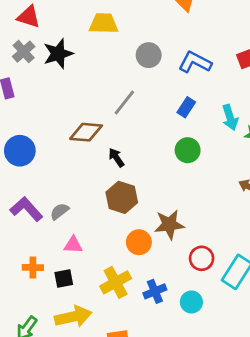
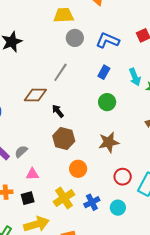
yellow trapezoid: (104, 24) -> (64, 15), moved
brown star: (169, 225) -> (109, 142), moved

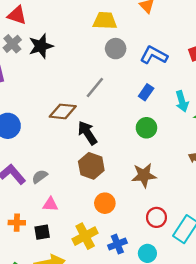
black arrow: (58, 111) -> (87, 133), size x1.5

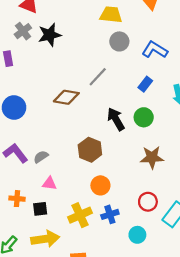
black arrow: (87, 133) -> (116, 119), moved
brown star: (144, 175) -> (152, 157), moved
blue cross: (117, 244) -> (110, 214), moved

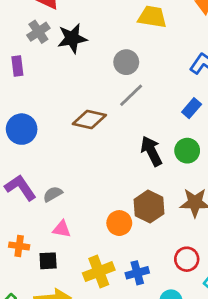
gray circle: (119, 41) -> (126, 62), moved
brown hexagon: (90, 150) -> (149, 207), moved
orange circle: (100, 185) -> (119, 223), moved

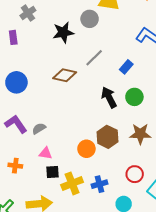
black star: (72, 38) -> (63, 32), moved
gray circle: (126, 62) -> (90, 19), moved
blue rectangle: (192, 108) -> (126, 67), moved
black square: (48, 261) -> (52, 172), moved

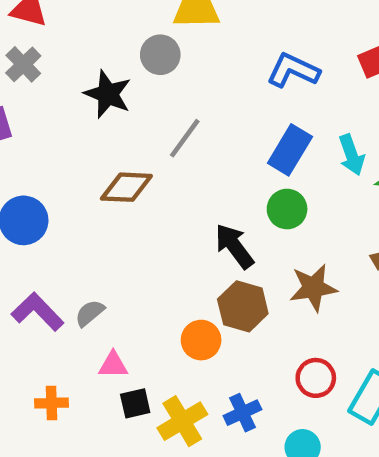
black star: (63, 32) -> (108, 94), turned -30
blue rectangle: (126, 67) -> (290, 150), moved, size x1.5
black arrow: (109, 97) -> (234, 246), moved

